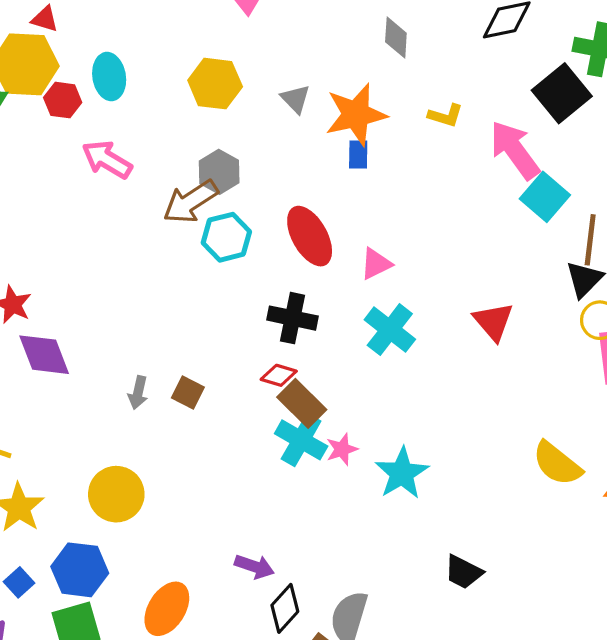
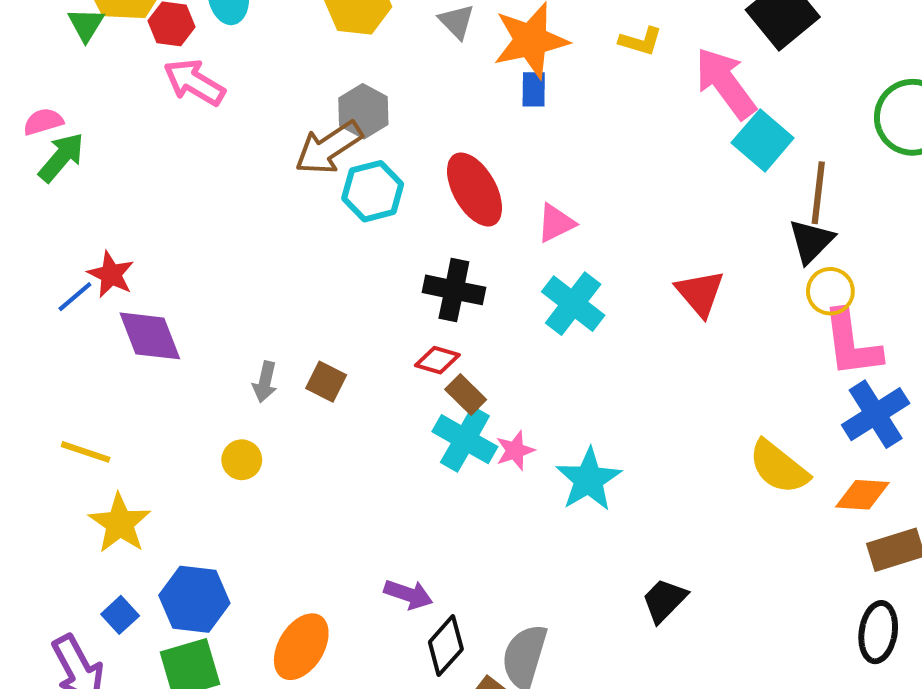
pink arrow: (107, 159) -> (194, 82), moved
brown rectangle: (302, 403) -> (466, 394), size x0.7
yellow circle: (116, 494) -> (242, 460), moved, size x0.6
black trapezoid: (463, 572) -> (664, 600), turned 108

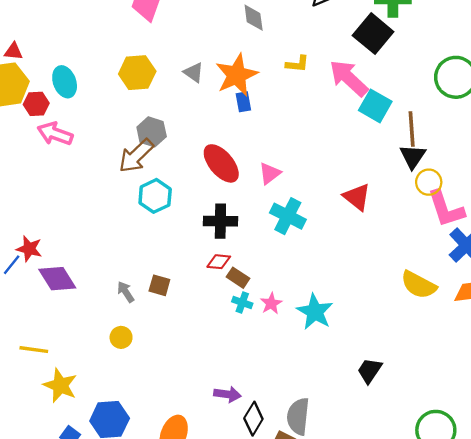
cyan hexagon: (373, 191) -> (155, 196), moved
gray arrow: (265, 382) -> (126, 292), turned 145
cyan cross: (465, 439) -> (242, 302), size x0.6

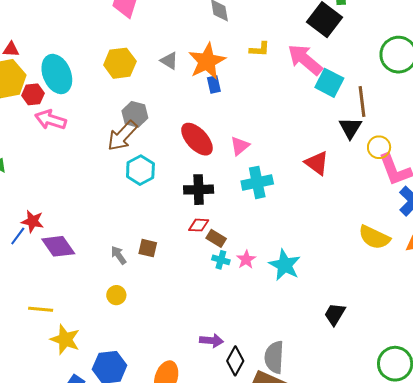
cyan ellipse: (65, 82) -> (57, 74), size x1.4
black triangle: (413, 156) -> (350, 128), moved
cyan cross: (288, 216) -> (257, 182), turned -36

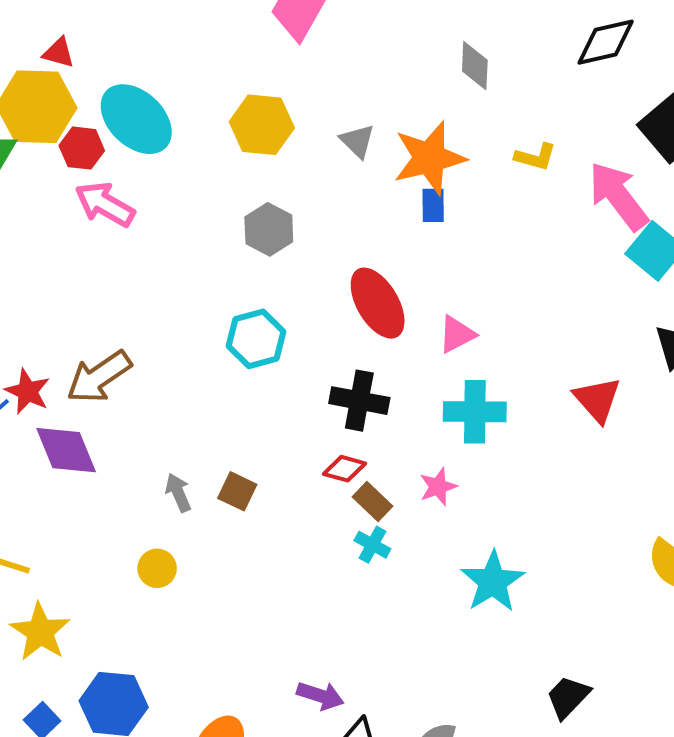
cyan ellipse: (57, 74) -> (136, 119), turned -36
brown arrow: (122, 136) -> (99, 377), moved
pink star: (246, 259) -> (438, 487), moved

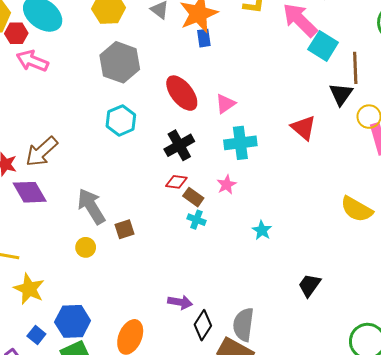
gray hexagon: (269, 229) -> (120, 62), size x1.5
black cross: (359, 401) -> (179, 145), turned -32
brown square: (237, 491) -> (125, 229), moved, turned -36
gray arrow: (178, 493) -> (91, 206), size x1.8
cyan star: (493, 582) -> (262, 230), size x0.6

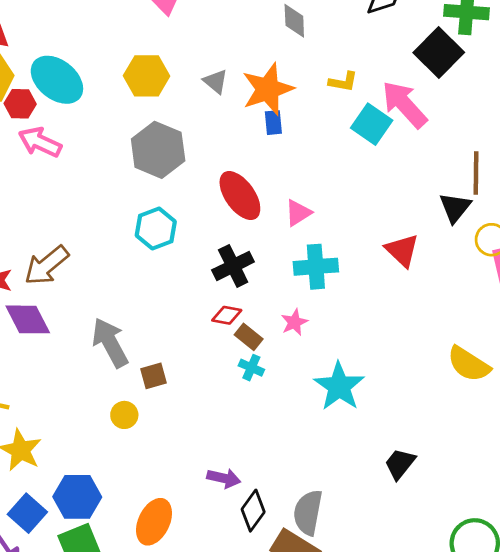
cyan square: (323, 46) -> (372, 124), moved
cyan star: (262, 230) -> (339, 386), size x1.8
yellow circle: (86, 247) -> (124, 415), moved
blue square: (36, 335) -> (27, 513), size x1.5

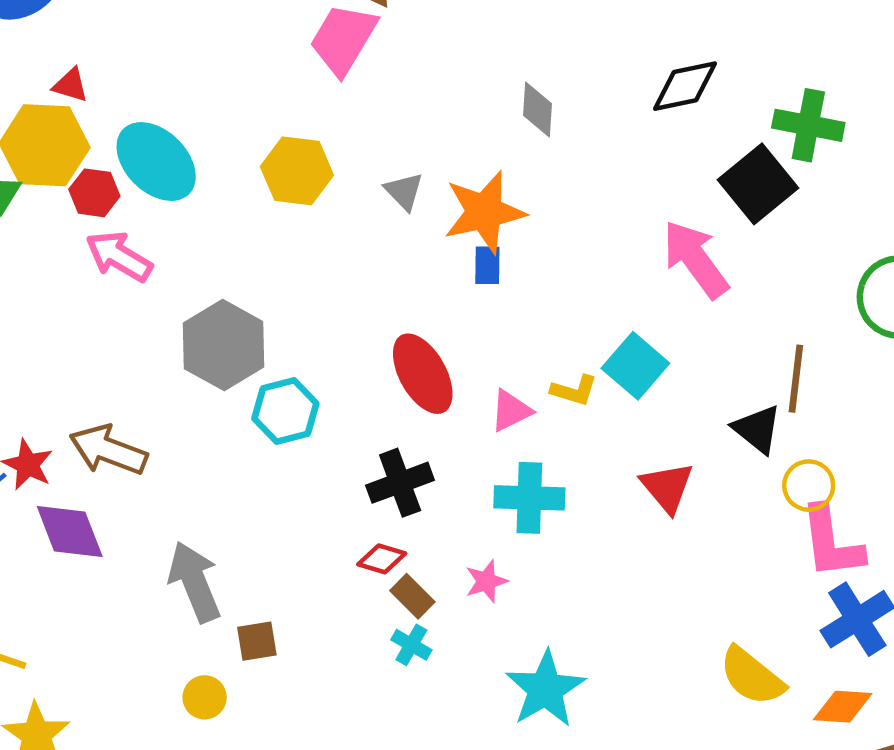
yellow L-shape: (343, 82) -> (574, 390), moved
cyan square: (372, 124) -> (635, 366), moved
gray hexagon: (158, 150) -> (224, 345), moved
black triangle: (455, 208) -> (757, 429), turned -36
brown arrow: (46, 265) -> (108, 450), turned 54

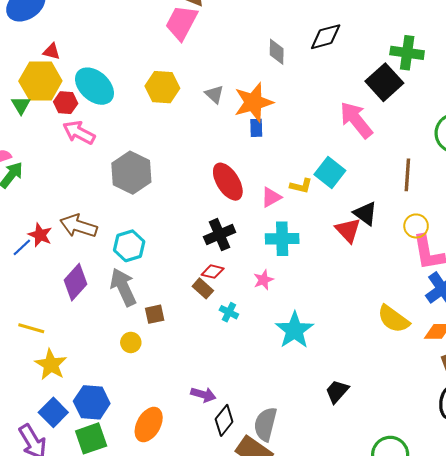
black diamond: (685, 86) -> (326, 37), moved
cyan hexagon: (285, 411) -> (129, 246), moved
black triangle: (757, 429) -> (365, 213), moved
purple diamond: (70, 531) -> (75, 282), moved, turned 66
brown rectangle: (412, 596) -> (203, 288), moved

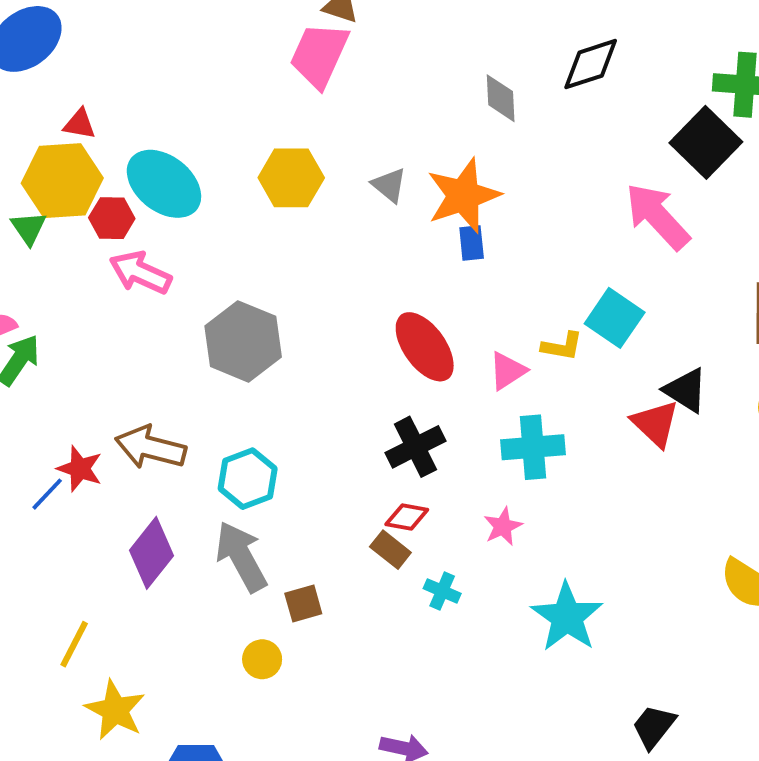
yellow line: (31, 328) -> (74, 644), turned -75

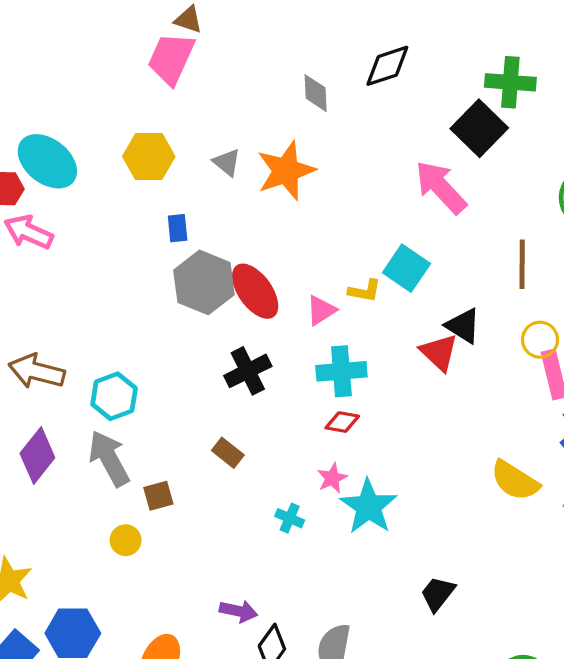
blue rectangle: (472, 243) -> (178, 228), moved
gray hexagon: (243, 341) -> (204, 282), moved
red diamond: (407, 517) -> (342, 422), moved
pink star: (503, 526) -> (332, 478), moved
cyan cross: (442, 591) -> (290, 518), moved

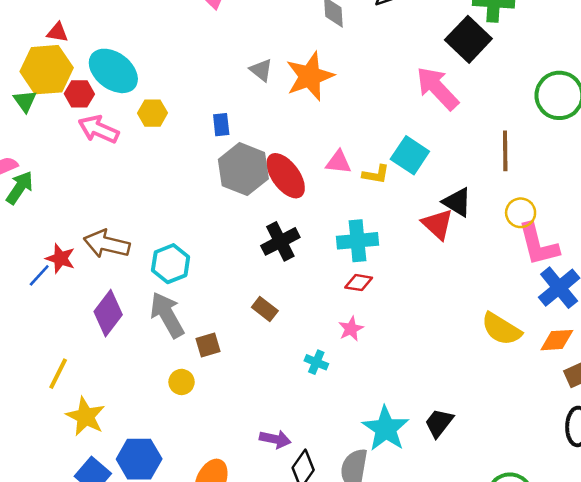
yellow hexagon: (149, 157) -> (152, 113), moved, size x0.7
pink triangle: (321, 310) -> (338, 162), moved, turned 40
cyan star: (368, 507) -> (386, 429), moved

